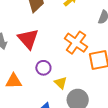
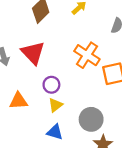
yellow triangle: (61, 83) -> (55, 105), moved, turned 40

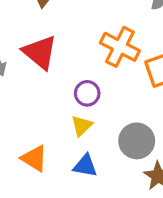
purple circle: (51, 85) -> (87, 93), moved
orange triangle: (18, 101) -> (34, 158), moved, turned 42

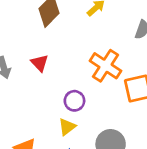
red triangle: (40, 52) -> (40, 63), size x0.6

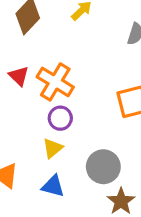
orange cross: (105, 66) -> (55, 82), moved

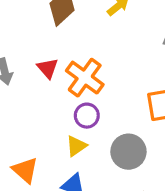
gray circle: (103, 167) -> (128, 152), moved

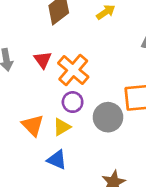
gray circle: (128, 152) -> (108, 117), moved
orange triangle: (25, 170) -> (33, 125), moved

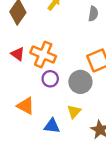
yellow triangle: (62, 127) -> (74, 112), moved

